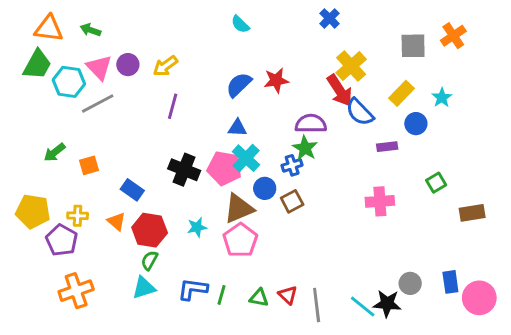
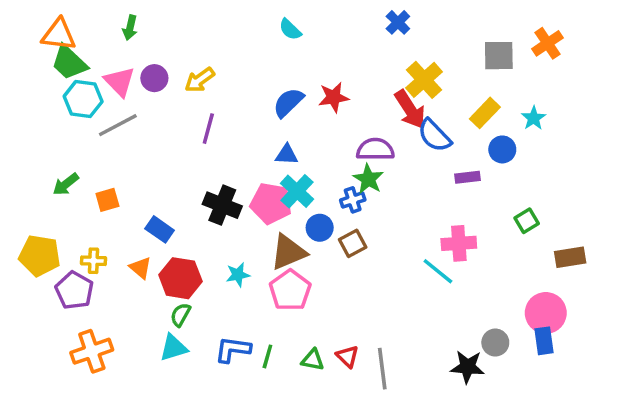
green arrow: (90, 30) -> (130, 28), moved, turned -96
green trapezoid: (37, 65) -> (69, 62), moved, turned 104
pink circle: (479, 298) -> (546, 313), moved
cyan line: (363, 306) -> (438, 271), moved

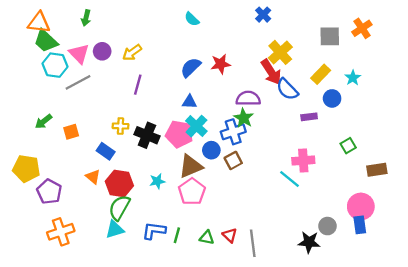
blue cross: (353, 200) -> (233, 132), size x1.5
yellow cross: (94, 261) -> (121, 126), moved
green semicircle: (180, 315) -> (119, 208), size x1.6

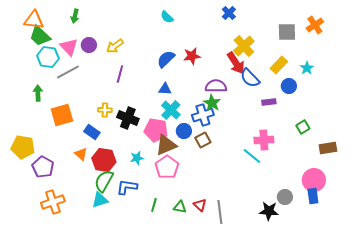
green arrow: (44, 121) -> (38, 93), moved, turned 126
orange square: (71, 132) -> (62, 115), size x1.6
pink pentagon: (179, 134) -> (156, 130), moved
blue L-shape: (154, 231) -> (127, 187), moved

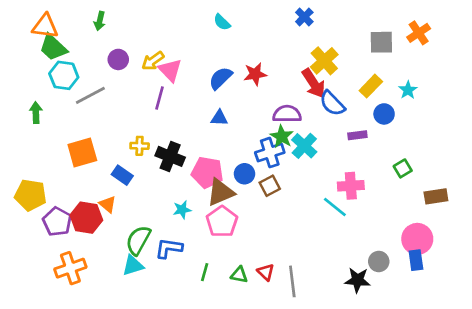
pink triangle: (69, 47) -> (170, 70), moved
green arrow: (38, 93) -> (36, 113), moved
cyan cross: (171, 110) -> (304, 146), moved
red hexagon: (104, 160) -> (86, 218), moved

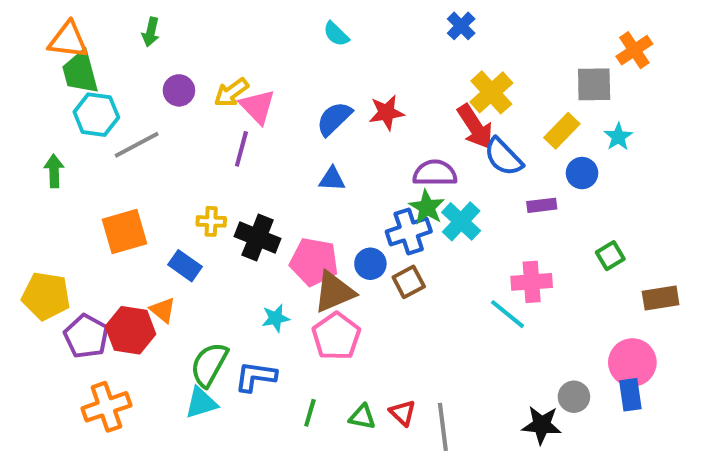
gray square: (381, 42) -> (594, 84), moved
green trapezoid: (53, 48) -> (80, 72), turned 32

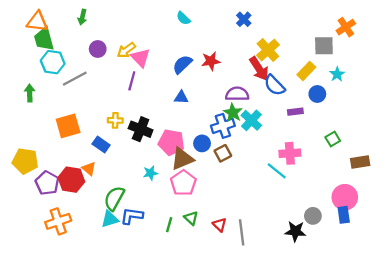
blue cross: (461, 26) -> (244, 19), moved
blue L-shape: (256, 377) -> (132, 216), moved
green triangle: (362, 417) -> (191, 218), moved, turned 32

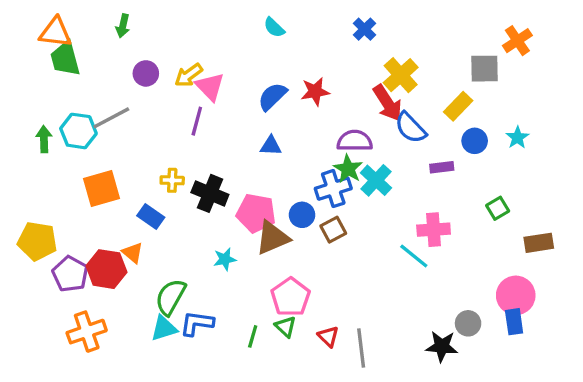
cyan hexagon: (53, 62) -> (78, 131), moved
cyan star: (337, 74) -> (517, 138), moved
pink pentagon: (183, 183) -> (291, 297), moved

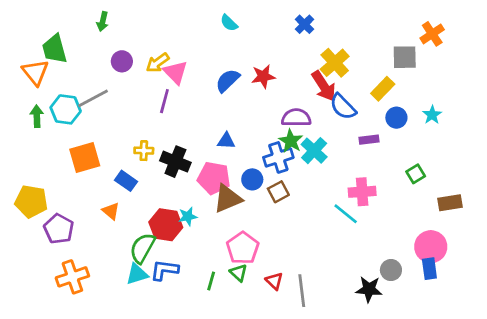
orange triangle: (55, 32) -> (35, 72), moved, turned 44
blue triangle: (271, 146) -> (226, 141), moved
red hexagon: (106, 269) -> (166, 225), moved

